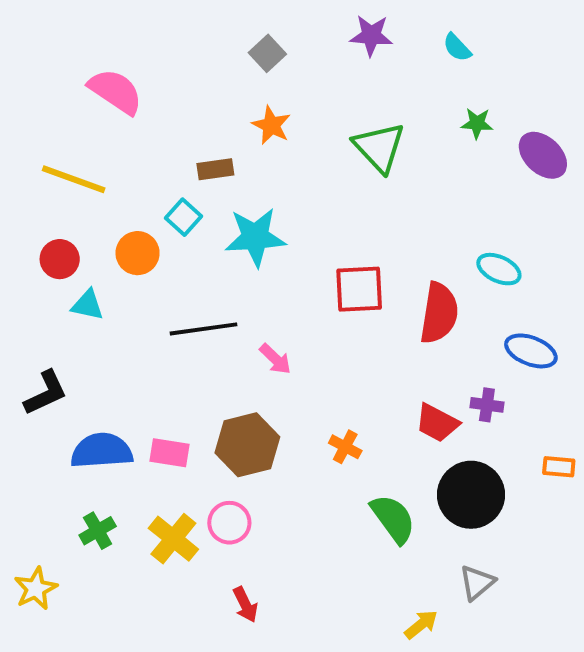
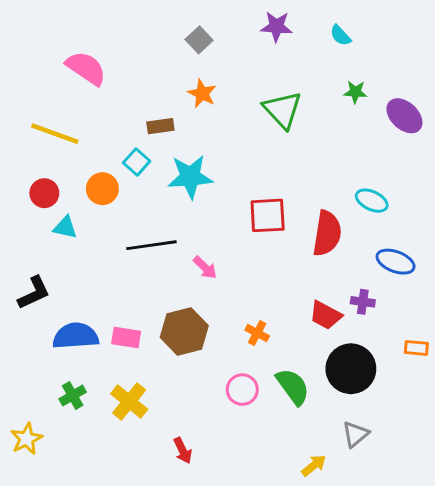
pink circle: (229, 523) -> (242, 390), moved

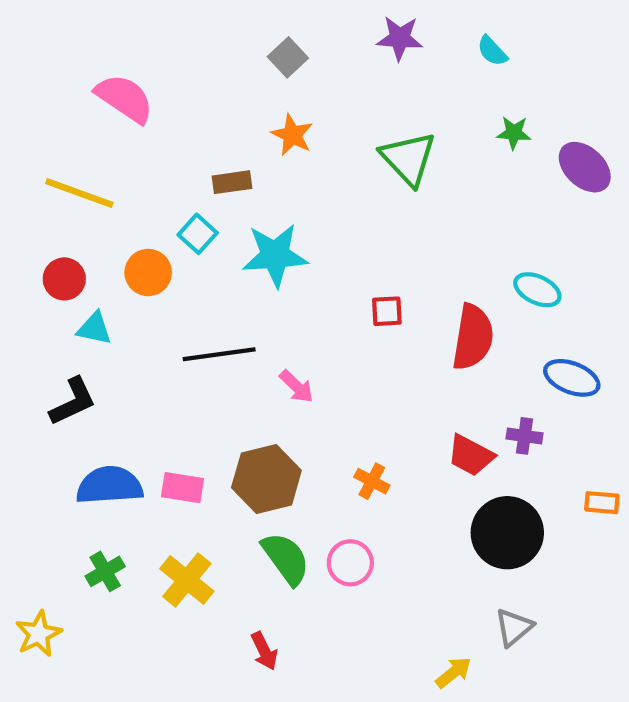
red square: (268, 215) -> (387, 311), size x0.6
black L-shape: (34, 293) -> (73, 402), moved
green semicircle: (293, 387) -> (286, 559), moved

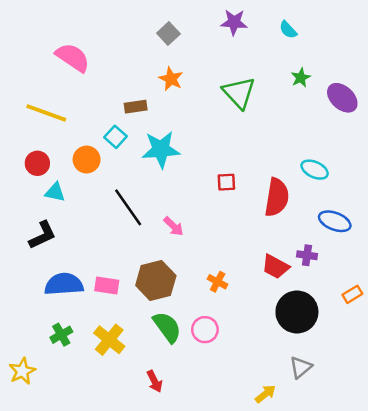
green star: (514, 133) -> (301, 78), turned -30
black line: (219, 354) -> (128, 207), turned 63
orange rectangle: (602, 503) -> (352, 294), turned -36

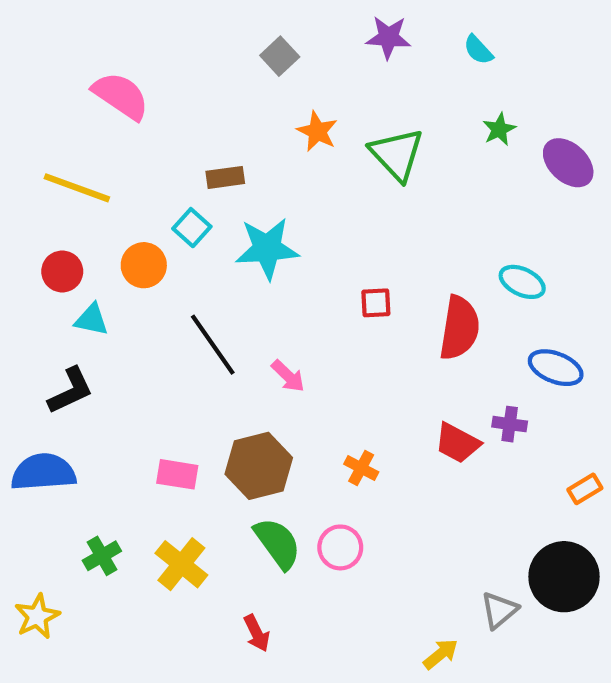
orange star: (171, 79) -> (317, 131), moved
blue semicircle: (64, 284) -> (43, 472), moved
black circle: (297, 312) -> (564, 577), moved

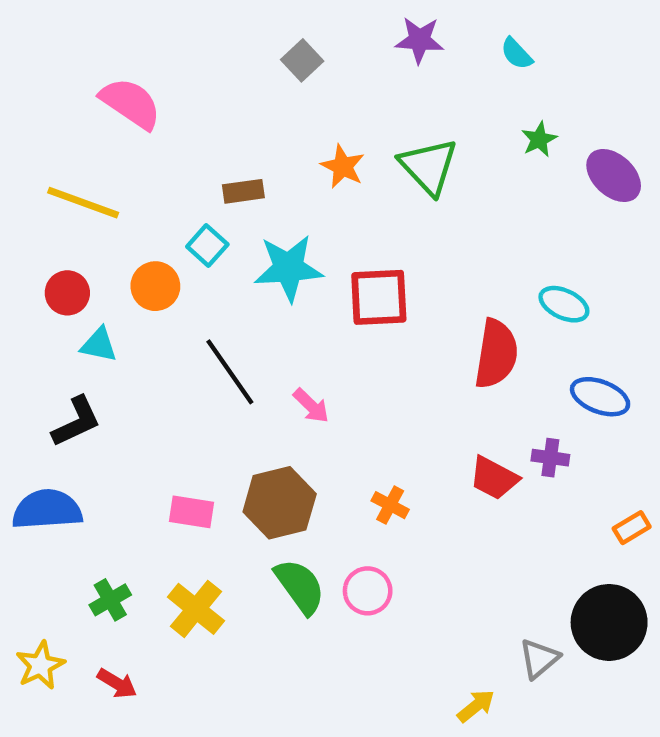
orange star: (317, 131) -> (343, 166), moved
red square: (376, 303) -> (379, 297), moved, size x1.8
red arrow: (257, 633) -> (117, 683), moved, turned -33

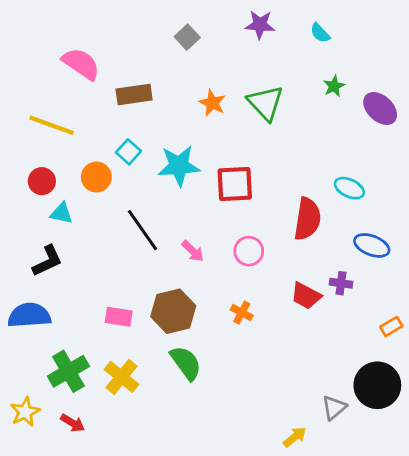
brown rectangle: (243, 191) -> (134, 95), moved, size x1.4
pink circle: (368, 591) -> (249, 251), moved
green cross: (110, 600) -> (68, 371), size x1.6

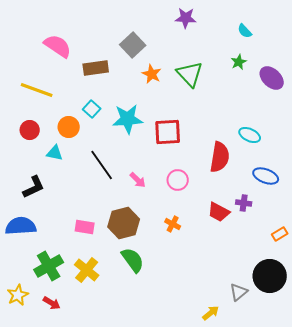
cyan semicircle: (320, 33) -> (245, 31), moved
gray square: (187, 37) -> (133, 45), moved, size x1.4
cyan triangle: (61, 213) -> (55, 153), moved

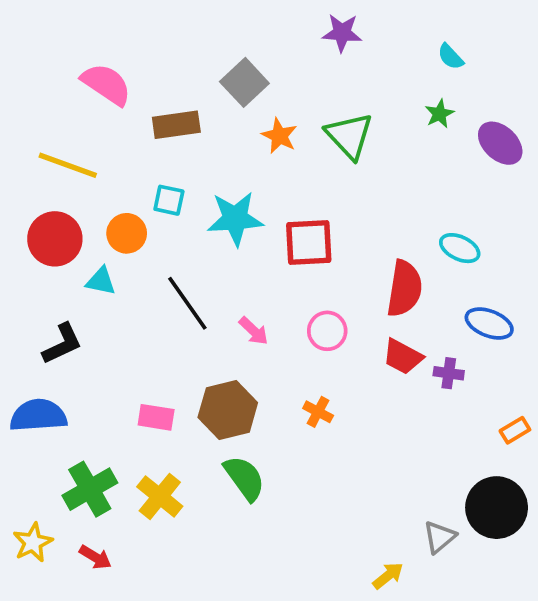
cyan square: (92, 109) -> (169, 200), turned -30
red circle: (30, 130) -> (55, 239), size x1.5
red trapezoid: (219, 212) -> (403, 357), moved

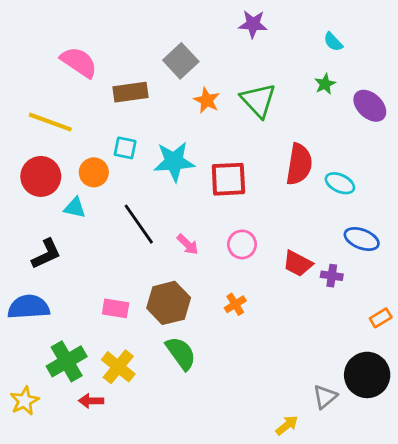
red semicircle: (405, 289) -> (299, 164), moved
orange cross: (318, 412) -> (235, 304), turned 30
red arrow: (95, 557) -> (91, 401), moved, turned 150

